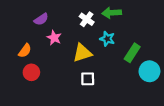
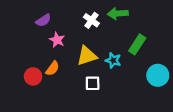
cyan star: (107, 39) -> (113, 60), moved
orange semicircle: (25, 51) -> (52, 68), moved
green rectangle: (132, 53) -> (137, 44), moved

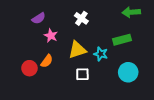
green arrow: (118, 13) -> (131, 12), moved
green rectangle: (137, 44) -> (122, 40), turned 42
cyan circle: (158, 75) -> (128, 72), moved

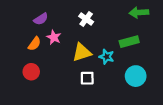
orange semicircle: (47, 61) -> (34, 44), moved

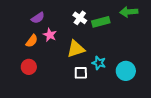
green rectangle: (129, 42) -> (101, 22), moved
cyan star: (107, 57) -> (99, 63), moved

